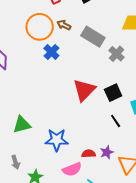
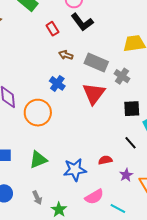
orange circle: (40, 27) -> (38, 113), moved
red triangle: (84, 90) -> (94, 94), moved
black square: (113, 93) -> (132, 109), moved, turned 30
red semicircle: (89, 154) -> (105, 160), moved

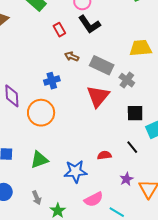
blue cross: (57, 83) -> (52, 81), moved, turned 35
red semicircle: (105, 160) -> (104, 155), moved

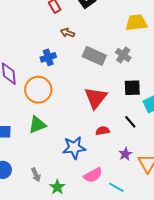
gray rectangle: (102, 65) -> (94, 56), moved
red triangle: (98, 96) -> (96, 98), moved
green triangle: (39, 160) -> (37, 125), moved

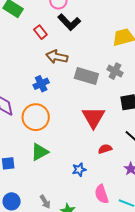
brown arrow: (67, 33) -> (57, 57), size x1.5
blue star: (74, 148) -> (79, 170), size x0.6
pink semicircle: (93, 175) -> (102, 194), turned 108

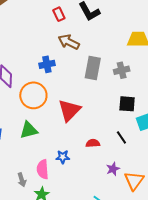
gray cross: (115, 71) -> (122, 70), turned 35
gray rectangle: (86, 76) -> (93, 68), turned 70
red triangle: (94, 117) -> (69, 110), moved
pink semicircle: (102, 194) -> (43, 169), moved

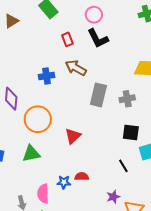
blue cross: (47, 64) -> (46, 76), moved
red triangle: (69, 110) -> (73, 136), size x0.7
red semicircle: (93, 143) -> (82, 176), moved

